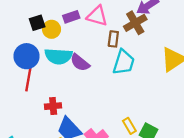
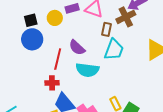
black square: (37, 23) -> (31, 20), moved
cyan semicircle: (58, 56) -> (87, 70), moved
red line: (28, 79) -> (58, 59), moved

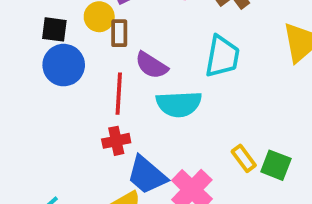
black square: (31, 20) -> (54, 29), turned 32
brown rectangle: (106, 29) -> (119, 33), moved

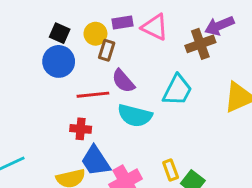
red line: (119, 94) -> (93, 95), turned 64

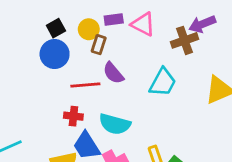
black square: (60, 33) -> (56, 28), turned 36
cyan semicircle: (135, 116) -> (115, 124), moved

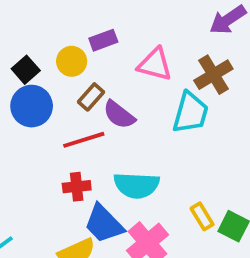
pink triangle: (143, 24) -> (155, 64), moved
brown cross: (184, 40) -> (213, 75), moved
brown rectangle: (99, 45) -> (91, 97), moved, turned 36

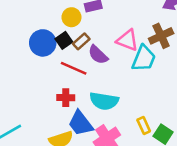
pink triangle: (155, 64) -> (127, 40), moved
black square: (26, 70) -> (64, 40), moved
red line: (84, 140) -> (74, 68), turned 35

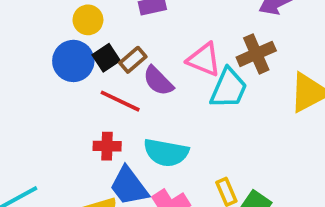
yellow circle: (71, 17) -> (88, 20), moved

